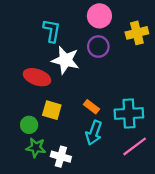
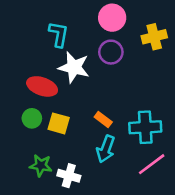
green circle: (29, 125) -> (32, 118), moved

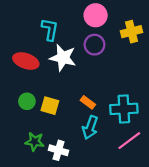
red ellipse: (42, 86) -> (26, 61), moved

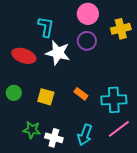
green circle: (27, 101) -> (14, 93), moved
cyan arrow: (90, 127) -> (85, 135), moved

